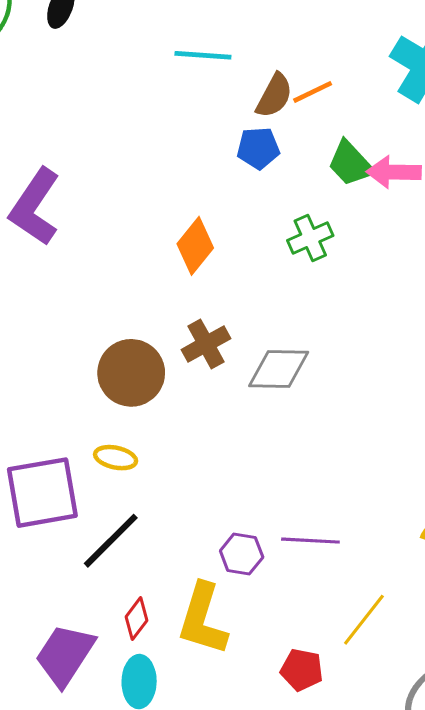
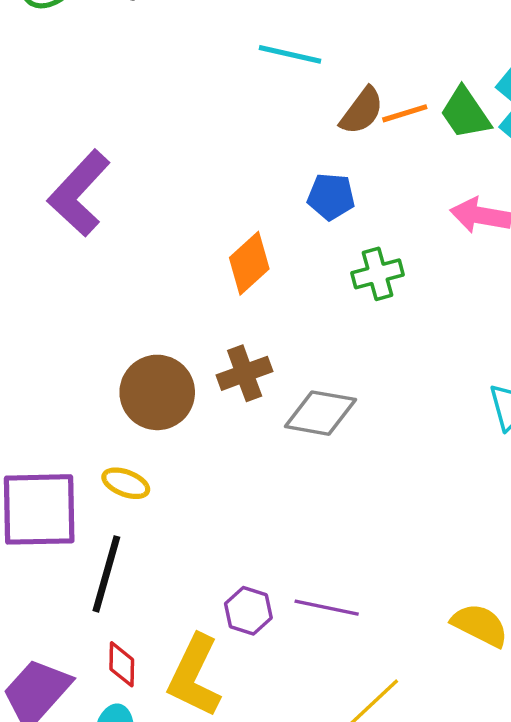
blue pentagon: (258, 148) -> (331, 197), moved
green trapezoid: (351, 164) -> (465, 113), moved
black line: (111, 541) -> (106, 574), turned -38
red diamond: (137, 619) -> (122, 664), turned -45

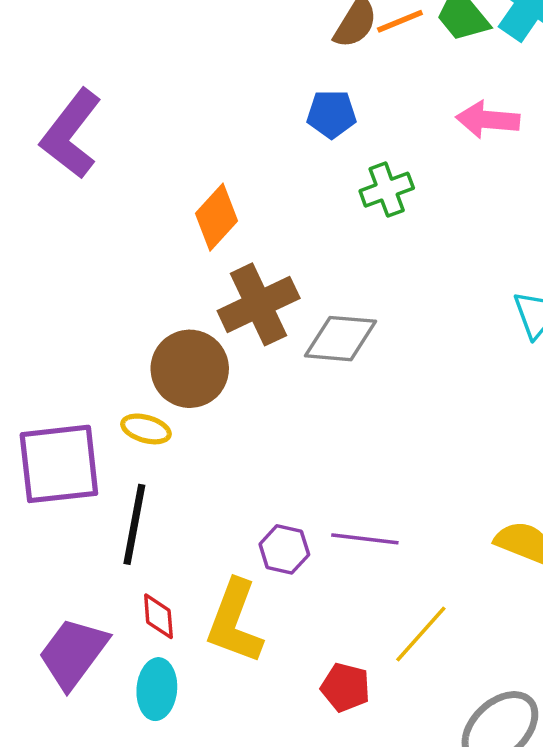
orange diamond: (249, 263) -> (216, 217), moved
brown cross: (245, 373) -> (259, 304), size x1.4
brown circle: (157, 392) -> (190, 369), moved

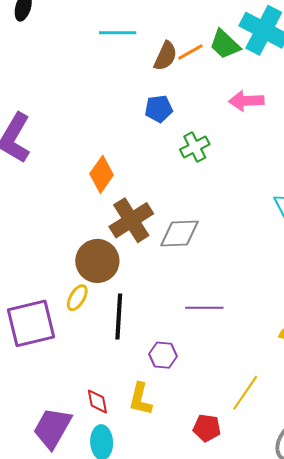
yellow ellipse: (146, 429) -> (77, 298), turned -68
black line: (134, 524) -> (119, 316), moved
purple line: (365, 539) -> (204, 308), moved
yellow L-shape: (235, 622) -> (140, 399), size x0.7

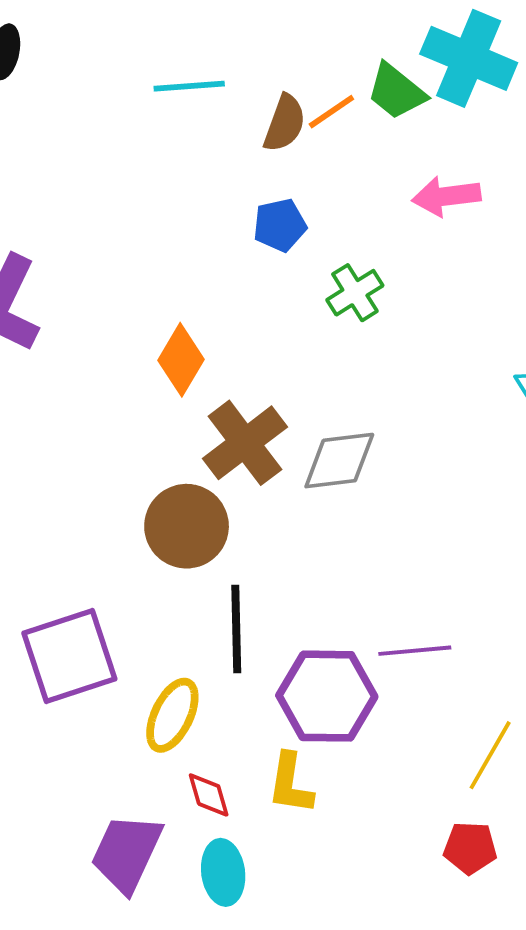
yellow ellipse: (77, 298) -> (172, 715), moved, size x1.4
purple line: (204, 308) -> (415, 651), moved
purple hexagon: (163, 355) -> (327, 696), size x1.8
red pentagon: (207, 428) -> (470, 848), moved

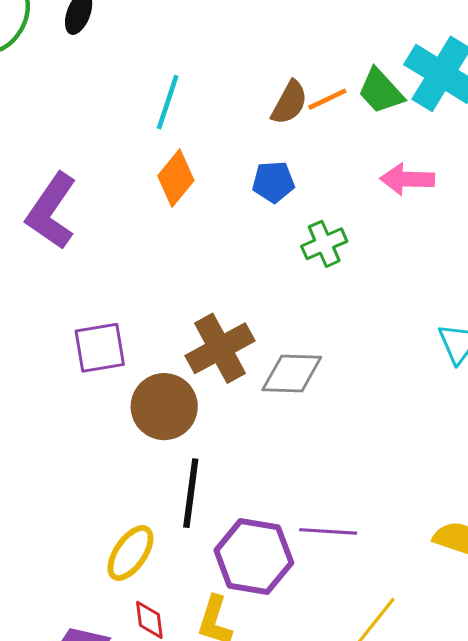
cyan line: (189, 86) -> (168, 102), moved, turned -76
orange diamond: (181, 360) -> (176, 178), moved
purple square: (69, 656) -> (100, 348), moved, size x0.7

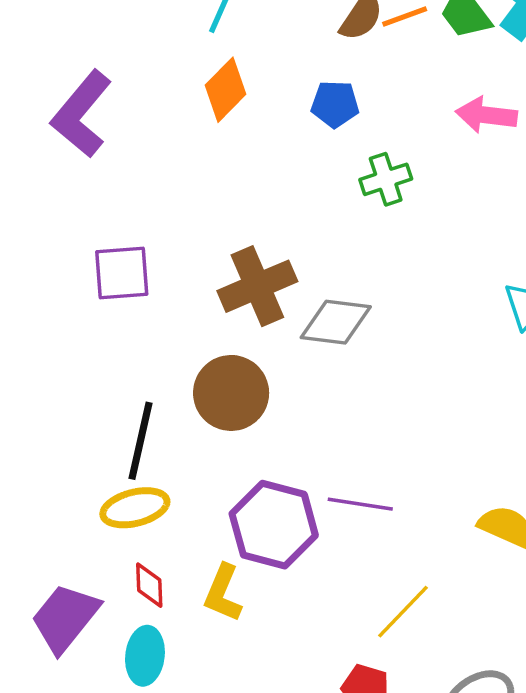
brown circle: (164, 407) -> (231, 393), moved
black line: (191, 493) -> (141, 441), moved
yellow ellipse: (130, 553) -> (135, 508), turned 36

